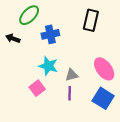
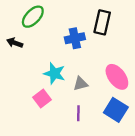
blue cross: (50, 34) -> (75, 38), moved
purple line: (70, 93) -> (78, 113), moved

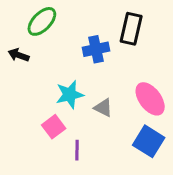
cyan star: (54, 73) -> (70, 95), turned -30
gray triangle: (81, 84) -> (103, 108), turned 42
purple line: (78, 113) -> (77, 150), moved

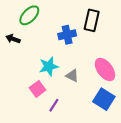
purple line: (77, 150) -> (54, 105), turned 32

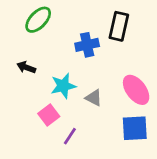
black arrow: (13, 39) -> (26, 67), moved
blue square: (104, 99) -> (135, 128), turned -35

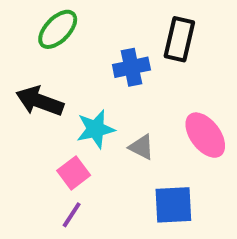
black arrow: (26, 67) -> (40, 101), size x1.6
blue square: (135, 128) -> (173, 205), moved
purple line: (70, 136) -> (72, 215), moved

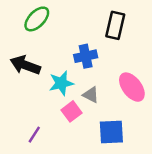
blue cross: (131, 67) -> (86, 56), moved
pink square: (74, 173) -> (72, 111), moved
purple line: (72, 215) -> (34, 135), moved

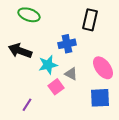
green ellipse: (37, 19) -> (29, 15), turned 65
blue square: (111, 132) -> (100, 98), moved

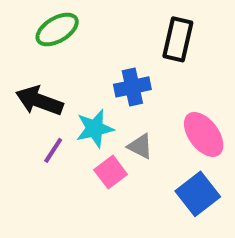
green ellipse: (29, 15) -> (57, 30), turned -50
blue square: (100, 98) -> (198, 194), turned -35
purple line: (27, 105) -> (53, 150), moved

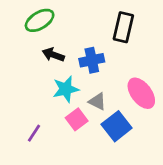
black arrow: (39, 101) -> (53, 55), moved, size x0.7
purple line: (53, 150) -> (34, 133), moved
blue square: (198, 194) -> (117, 126), moved

